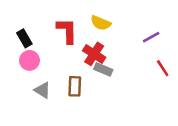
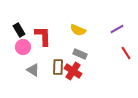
yellow semicircle: (101, 23) -> (78, 30), moved
red L-shape: (67, 31) -> (43, 36), moved
red cross: (94, 54) -> (73, 71), moved

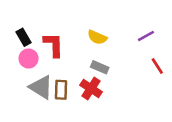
brown rectangle: (58, 67) -> (61, 90), moved
gray triangle: (33, 70) -> (41, 87), size x1.5

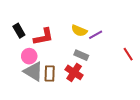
purple line: (146, 36) -> (96, 35), moved
red L-shape: (54, 45) -> (43, 37), turned 80
pink circle: (29, 59) -> (29, 56), moved

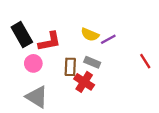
black rectangle: (19, 31) -> (22, 35), size x1.5
gray triangle: (33, 71) -> (37, 97), moved
brown rectangle: (50, 73) -> (70, 67), moved

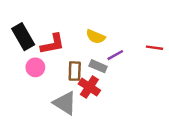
purple line: (108, 39) -> (115, 55), moved
red line: (145, 61) -> (155, 48), moved, turned -49
gray triangle: (37, 97) -> (65, 103), moved

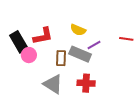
black rectangle: (23, 37) -> (19, 42), moved
gray rectangle: (98, 66) -> (80, 54), size x1.5
red cross: (89, 87) -> (86, 83), moved, turned -30

